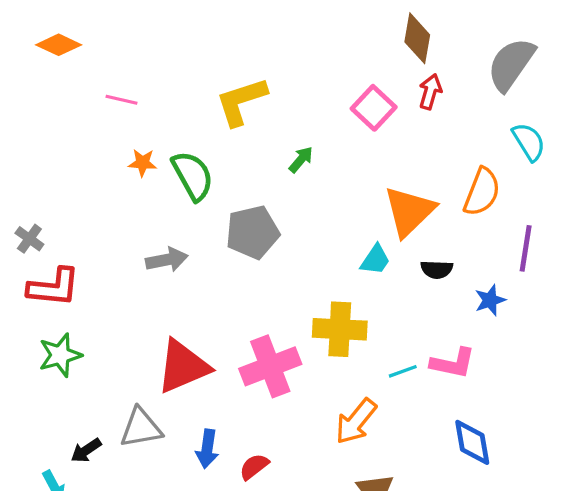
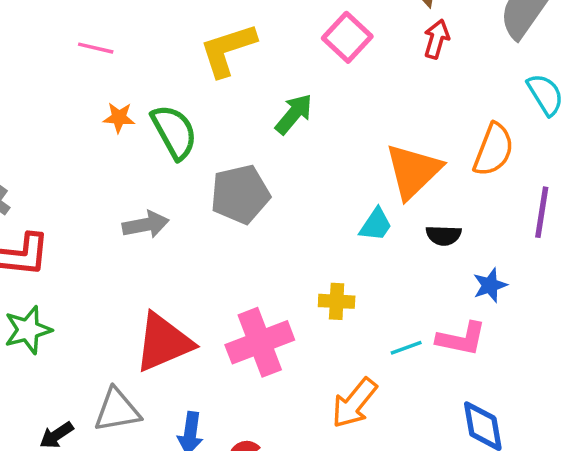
pink square: (374, 108) -> (347, 37), moved
green arrow: (301, 160) -> (294, 114), size x1.4
blue star: (490, 300) -> (490, 285), moved
yellow cross: (340, 329) -> (337, 301), size x0.6

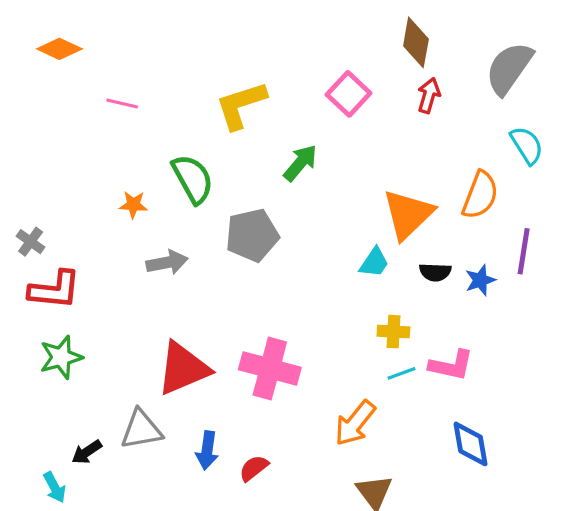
orange star: (119, 118) -> (133, 205), moved
blue star: (490, 285) -> (480, 280), moved
yellow cross: (337, 301) -> (393, 332), moved
pink cross: (260, 342) -> (270, 368), turned 36

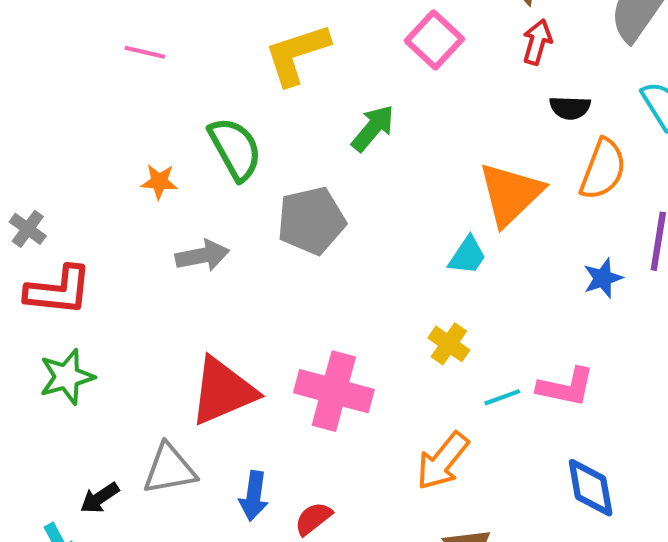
black semicircle: (435, 272) -> (570, 108), moved
yellow cross: (393, 332) -> (449, 344), moved, turned 32

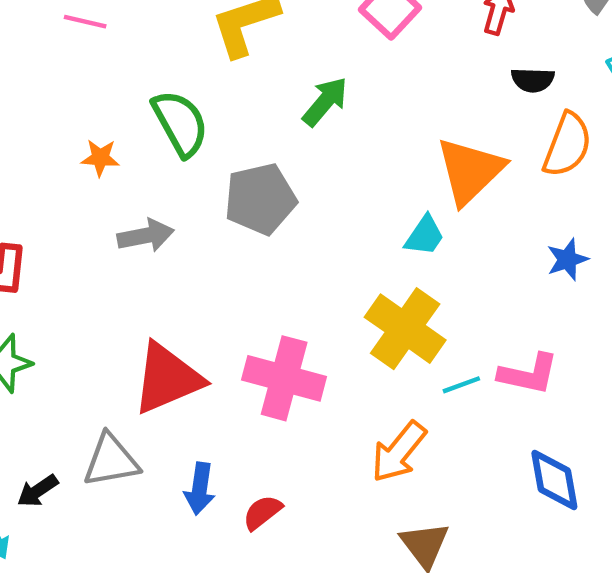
yellow cross: (449, 344) -> (405, 329), size x1.8

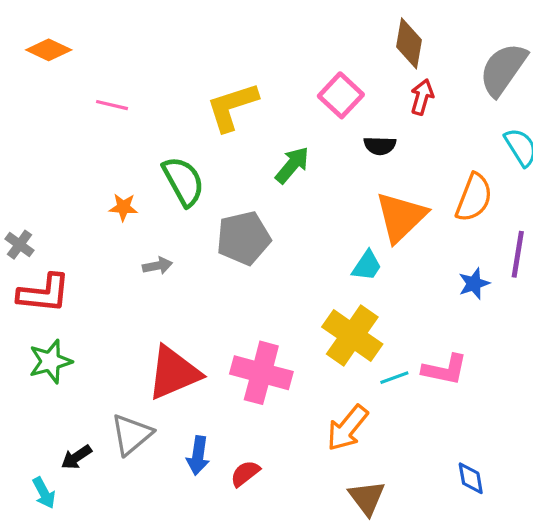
black semicircle: (533, 80) -> (380, 146), moved
gray arrow: (146, 236) -> (157, 266), size x0.7
gray triangle: (111, 461) -> (132, 434), turned -30
blue diamond: (554, 480) -> (471, 478), moved, size x0.7

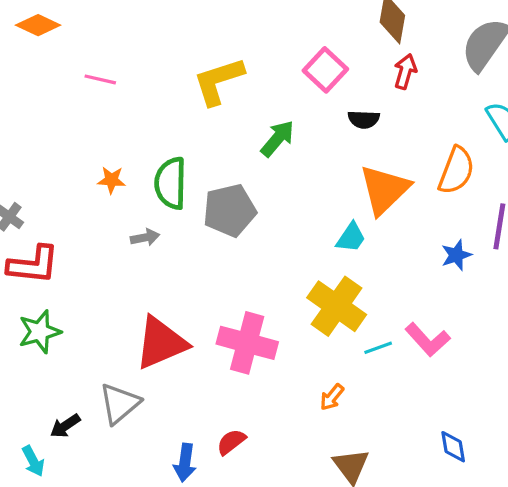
green semicircle: (183, 181) -> (171, 183), moved, turned -150
pink L-shape: (445, 370) -> (428, 340), turned 36
orange arrow: (347, 428) -> (332, 397), size x0.6
blue arrow: (198, 456) -> (185, 463), moved

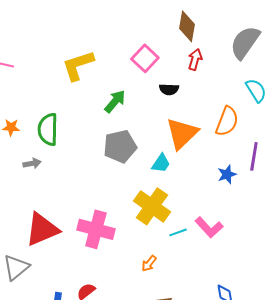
gray pentagon: (230, 210) -> (120, 146), moved

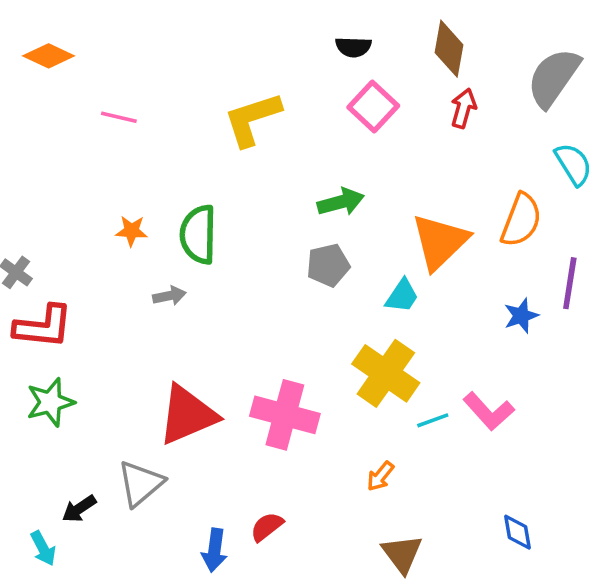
black semicircle: (169, 89) -> (353, 47), moved
green arrow: (115, 101) -> (341, 202), moved, turned 35
gray pentagon: (120, 146) -> (328, 265), size x0.7

